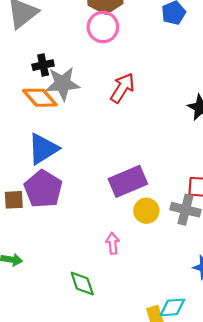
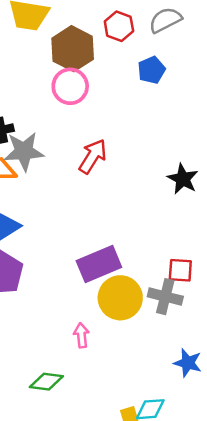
yellow circle: (146, 211) -> (120, 298), size x1.5
green diamond: (82, 284) -> (46, 382), turned -64

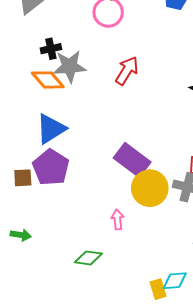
purple rectangle: (99, 264) -> (132, 160), turned 60

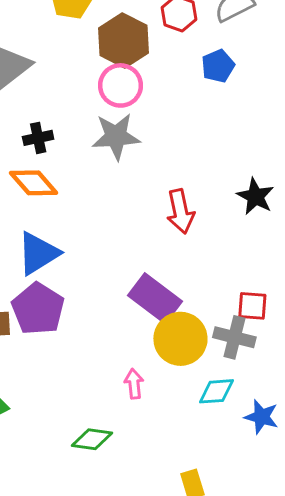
gray star: (70, 66) -> (116, 136), moved
red arrow: (127, 71) -> (180, 211), moved, turned 136
cyan diamond: (175, 281) -> (216, 391), moved

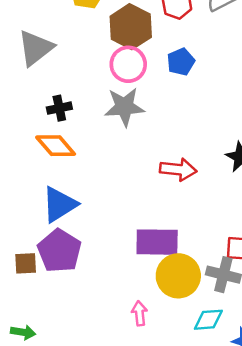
blue pentagon: (218, 66) -> (181, 62), moved
red arrow: (180, 211) -> (178, 169), turned -72
purple rectangle: (155, 298) -> (157, 242), turned -36

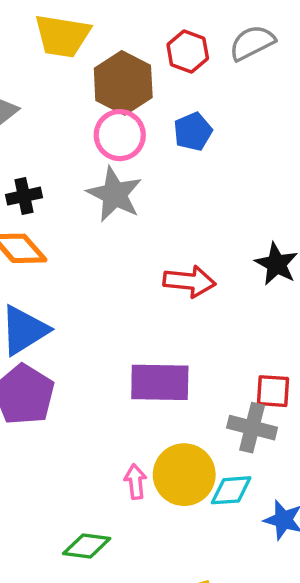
gray star: (124, 107) -> (115, 194), turned 30
yellow circle: (178, 276) -> (184, 475), moved

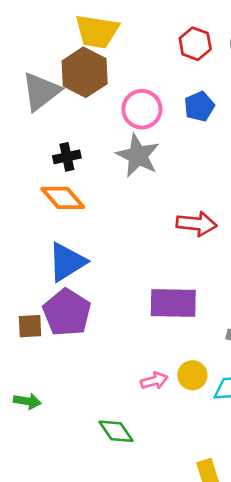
brown hexagon: (123, 83) -> (85, 72), moved
yellow circle: (184, 475) -> (192, 375), size x0.6
pink arrow: (135, 482) -> (154, 381), turned 80
green diamond: (87, 546) -> (116, 431), turned 48

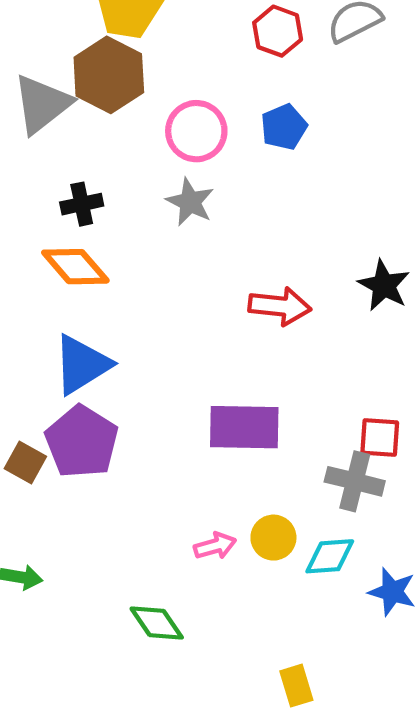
gray star: (138, 156) -> (190, 202), size x0.7
brown square: (30, 326) -> (25, 463), turned 32

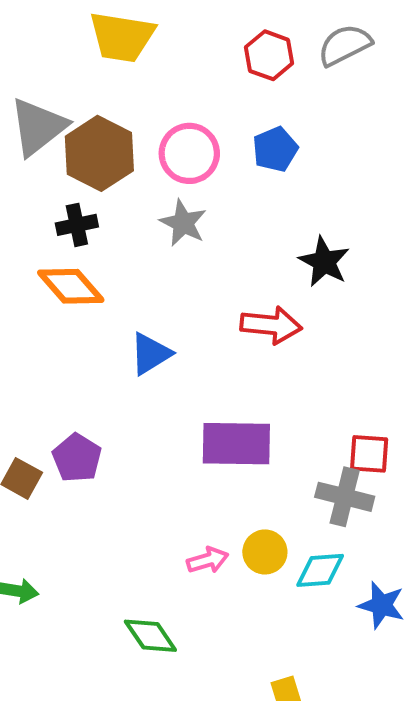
brown hexagon: (109, 75) -> (99, 153), moved
black star: (384, 285) -> (324, 262), moved
blue triangle: (82, 365) -> (150, 354), moved, size x0.7
purple pentagon: (82, 442) -> (77, 458), size x0.7

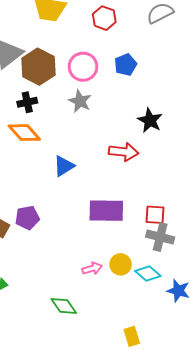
red hexagon: (269, 55) -> (104, 18), moved
red square: (369, 454) -> (155, 215), moved
purple pentagon: (77, 458) -> (27, 218), turned 30
cyan diamond: (320, 570) -> (148, 273), turned 45

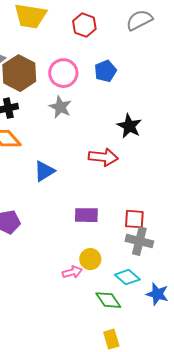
purple rectangle: (106, 211) -> (86, 215), size x0.7
yellow circle: (121, 264) -> (90, 259), moved
green diamond: (64, 306) -> (108, 300), moved

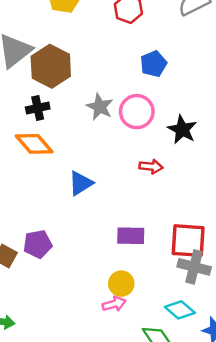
pink circle: (63, 73) -> (137, 112), moved
red arrow: (103, 157) -> (151, 167), size x0.7
red square: (134, 219) -> (188, 241), size x1.5
yellow circle: (90, 259) -> (121, 284), moved

